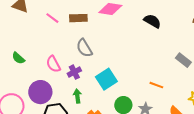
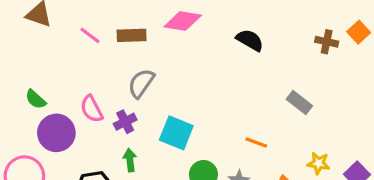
gray semicircle: (84, 48) -> (141, 83), turned 66
cyan square: (106, 79) -> (176, 133), turned -35
purple circle: (40, 92) -> (56, 133), moved

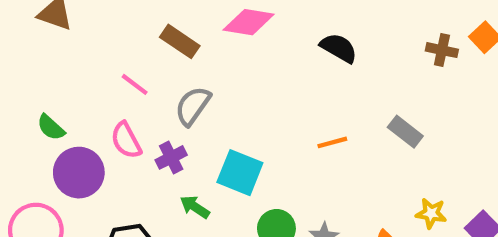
pink line: (90, 35) -> (135, 84), moved
brown rectangle: (132, 35) -> (180, 41), turned 36
orange line: (256, 142) -> (332, 142), moved, turned -35
green arrow: (130, 160) -> (195, 207), moved, turned -50

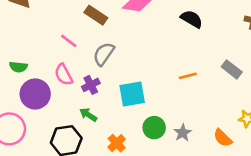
green semicircle: (51, 127) -> (18, 67), turned -36
cyan square: (240, 173) -> (132, 94), turned -32
green arrow: (195, 207) -> (88, 115), moved

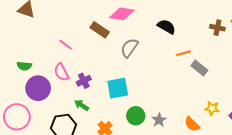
brown rectangle: (96, 15) -> (100, 30), moved
gray semicircle: (104, 54) -> (129, 48), moved
orange line: (188, 76) -> (184, 53), moved

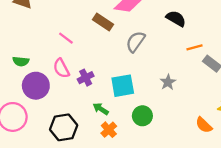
green arrow: (82, 105) -> (101, 109), moved
gray star: (159, 120) -> (168, 82), moved

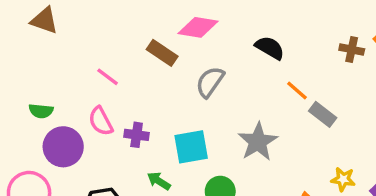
orange line: (195, 47) -> (297, 90), turned 56
purple cross: (86, 78) -> (137, 135), turned 35
gray star: (168, 82) -> (258, 142), size x1.6

